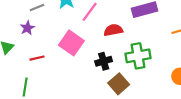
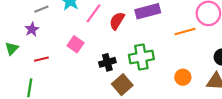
red semicircle: (113, 30) -> (117, 21), moved, turned -48
pink square: (71, 43) -> (75, 44), size x0.7

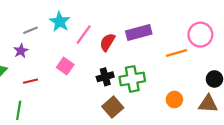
black cross: (107, 62) -> (105, 77), moved

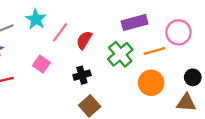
purple rectangle: (139, 32) -> (135, 22), moved
green cross: (132, 79) -> (120, 54), moved, turned -30
orange circle: (174, 100) -> (151, 83), moved, size x1.5

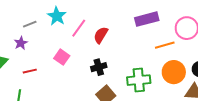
green cross: (120, 54) -> (139, 80), moved, turned 35
orange circle: (151, 83) -> (174, 72), moved

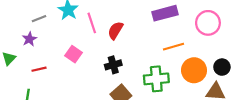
pink line: (79, 28) -> (92, 23), turned -54
orange line: (165, 45) -> (174, 47), moved

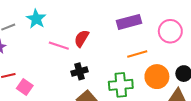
pink line: (92, 23) -> (59, 46), moved, turned -54
pink square: (73, 54) -> (25, 87), moved

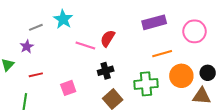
pink square: (25, 87) -> (68, 88), moved, turned 35

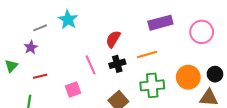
pink line: (85, 46) -> (91, 65), moved, turned 48
orange line: (162, 54) -> (147, 55), moved
black cross: (106, 71) -> (117, 64), moved

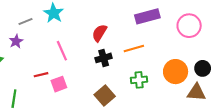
pink line: (91, 65) -> (62, 51), moved
red line: (40, 76) -> (41, 75), moved
green cross: (152, 85) -> (139, 80), size x0.7

